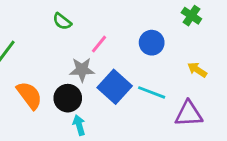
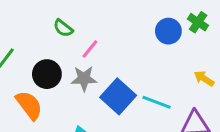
blue circle: (152, 43) -> (168, 31), moved
pink line: (99, 44) -> (90, 49), moved
black circle: (68, 98) -> (47, 74), moved

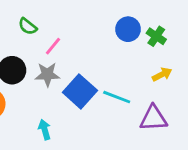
green cross: (198, 22) -> (156, 36), moved
yellow arrow: (204, 79) -> (162, 74), turned 120

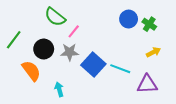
green semicircle: (28, 26) -> (55, 17), size x1.5
cyan arrow: (45, 130) -> (59, 89), moved

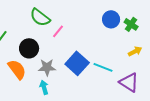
gray star: (70, 52) -> (47, 67), moved
purple triangle: (147, 84) -> (129, 82), turned 35

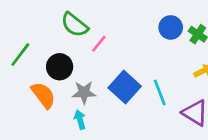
cyan line: (103, 67) -> (160, 92), turned 48

